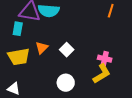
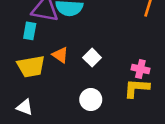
orange triangle: (42, 48) -> (60, 55), turned -40
yellow L-shape: (102, 74) -> (137, 88), turned -145

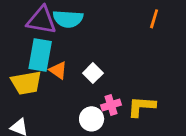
cyan rectangle: (30, 31) -> (40, 55), moved, size x1.6
pink cross: (140, 69) -> (111, 105), moved, turned -30

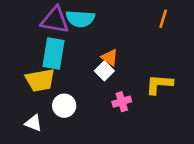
orange triangle: (58, 70) -> (110, 58), moved
yellow L-shape: (142, 106) -> (159, 84), moved
white circle: (92, 119) -> (64, 106), moved

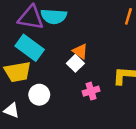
cyan rectangle: (53, 53) -> (30, 48), turned -64

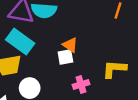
white square: (75, 63) -> (65, 57), turned 35

